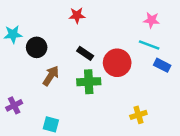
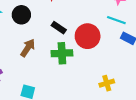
black circle: (37, 47) -> (21, 15), moved

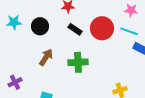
black rectangle: (59, 28) -> (75, 29), moved
red circle: (88, 36) -> (102, 28), moved

